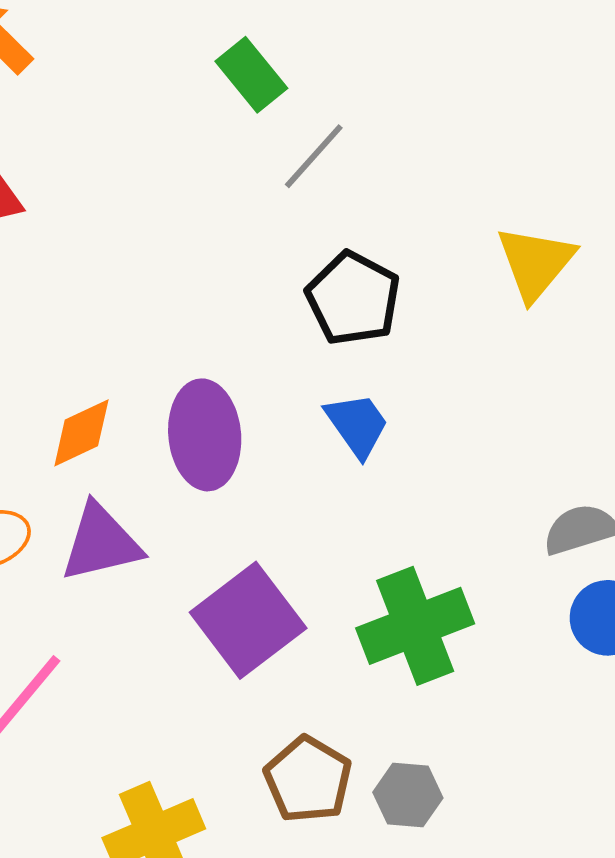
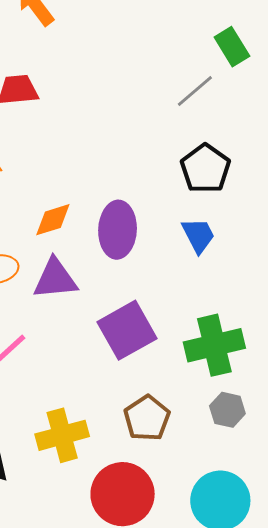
green rectangle: (251, 75) -> (232, 47), moved
gray hexagon: (408, 795) -> (227, 410), moved

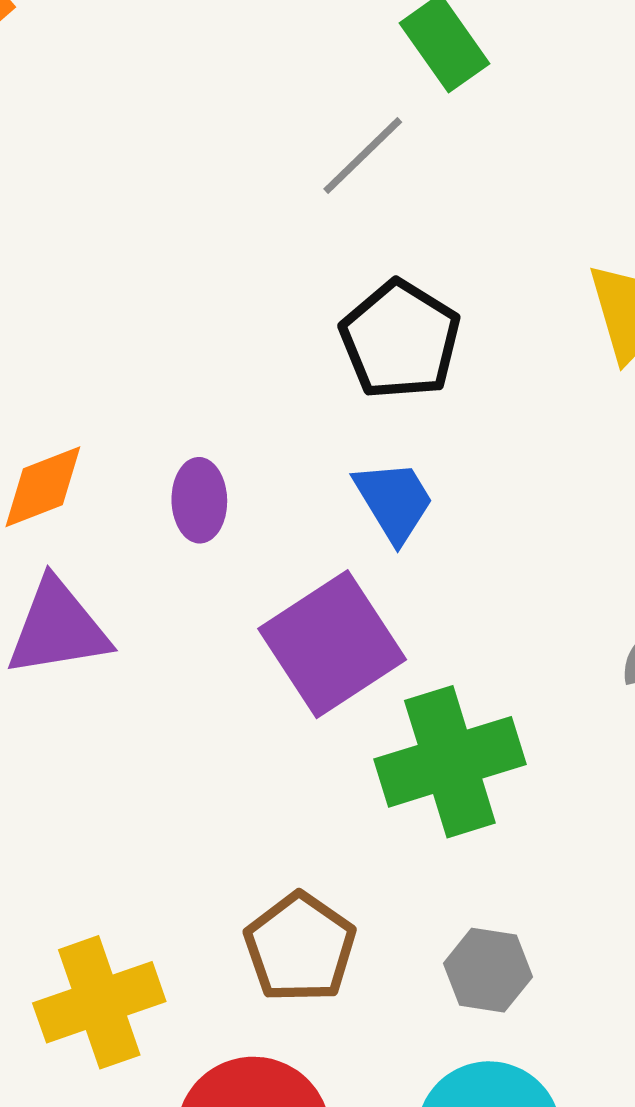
purple ellipse: (118, 230) -> (199, 500), size x0.6
purple square: (127, 330) -> (332, 644), moved
gray hexagon: (227, 410) -> (488, 970), moved

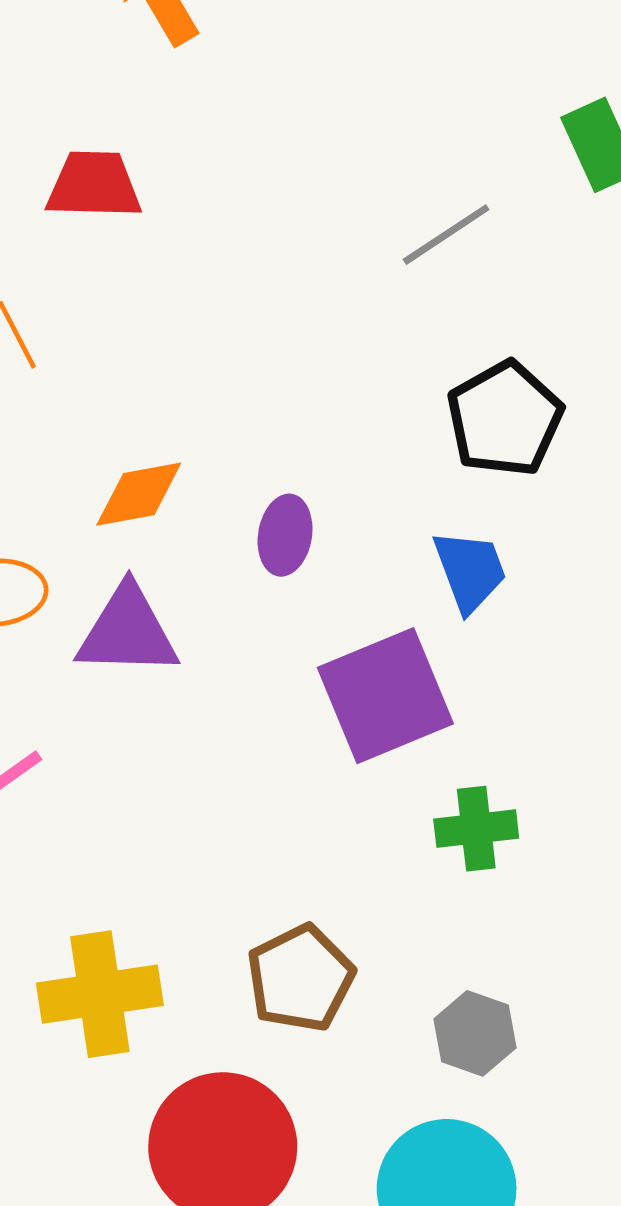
gray line: (363, 156) -> (446, 235), moved
green cross: (450, 762) -> (476, 829), size x0.6

